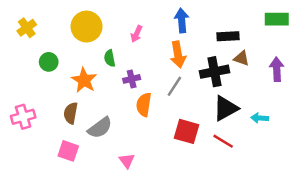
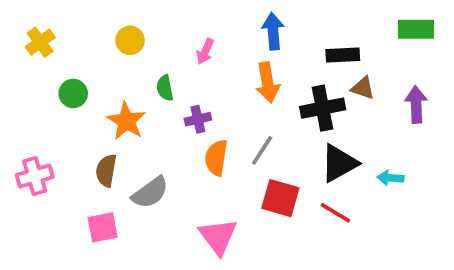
yellow circle: (87, 27) -> (130, 40), size x0.6
gray line: (174, 86) -> (262, 150), moved
pink square: (68, 151) -> (103, 227), turned -30
pink triangle: (127, 161) -> (218, 237), moved, size x1.6

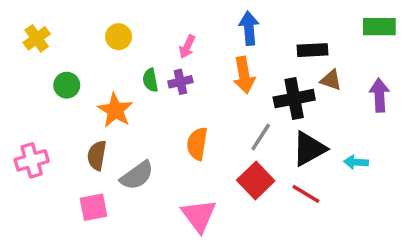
purple cross: (198, 119) -> (180, 82), moved
gray line: (262, 150) -> (261, 137), moved
red square: (280, 198) -> (256, 180), turned 30

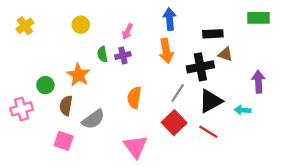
green circle: (67, 85) -> (45, 85), moved
purple arrow: (379, 95) -> (258, 82), moved
pink square: (93, 207) -> (64, 141), turned 30

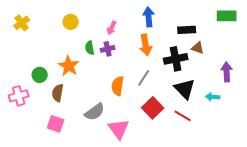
gray line: (178, 93) -> (144, 78), moved
black triangle: (211, 101) -> (185, 89), turned -45
gray semicircle: (93, 119) -> (95, 112), moved

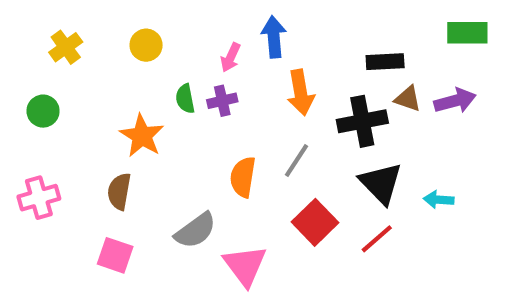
blue arrow: (149, 17) -> (274, 37), moved
yellow cross: (22, 23) -> (66, 47), moved
purple arrow: (227, 72) -> (455, 101), moved, turned 78
green circle: (40, 75) -> (43, 111), moved
red line: (183, 116) -> (377, 239), turned -72

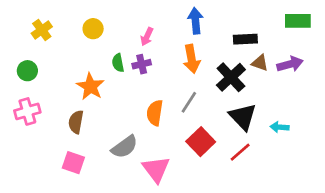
blue arrow: (274, 37) -> (195, 21), moved
black cross: (362, 121) -> (231, 77), turned -32
pink cross: (39, 198) -> (27, 111), moved

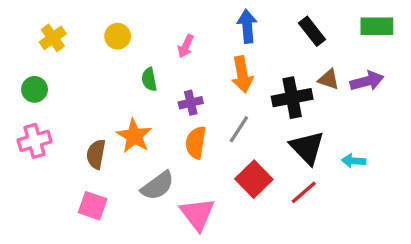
black rectangle: (245, 39) -> (312, 31), moved, turned 55
purple cross: (142, 64) -> (191, 103), moved
black cross: (231, 77) -> (292, 98), turned 32
orange star: (90, 86) -> (134, 136), moved

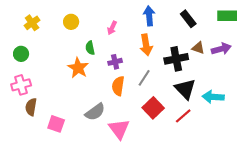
orange star: (134, 136) -> (78, 68), moved
brown semicircle: (96, 154) -> (31, 107), moved
cyan arrow: (354, 161) -> (213, 97), size x1.5

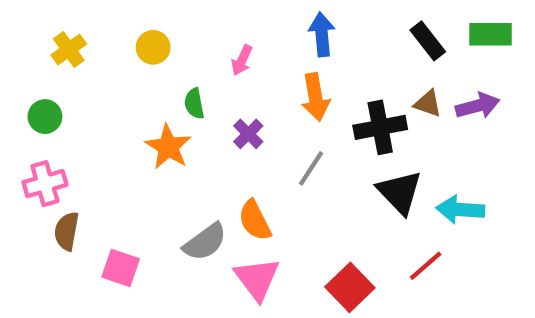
black rectangle: (188, 19) -> (428, 41), moved
purple cross: (115, 62) -> (248, 134), turned -32
orange semicircle: (118, 86) -> (255, 220), moved, turned -36
red square: (153, 108) -> (350, 287), moved
red line: (183, 116) -> (426, 266), moved

